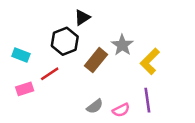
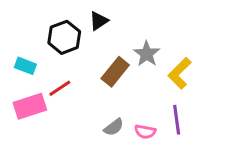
black hexagon: (65, 41) -> (64, 37), moved
pink rectangle: (25, 89) -> (30, 106), size x1.5
pink semicircle: (121, 110) -> (145, 132), turned 36

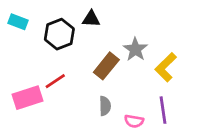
black triangle: (99, 21) -> (91, 19), turned 36
cyan rectangle: (25, 66) -> (18, 22), moved
gray semicircle: (114, 127) -> (105, 106), moved, turned -54

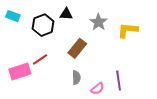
gray star: (135, 49) -> (98, 22), moved
yellow L-shape: (166, 67) -> (128, 30), moved, turned 50
pink semicircle: (134, 121) -> (97, 89), turned -48

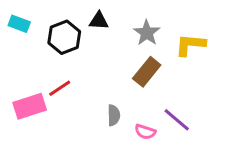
brown rectangle: (77, 48) -> (147, 72), moved
purple line: (119, 81) -> (177, 120), turned -42
pink semicircle: (97, 89) -> (145, 132), turned 56

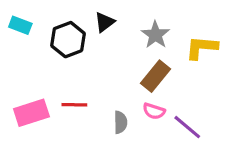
black triangle: (99, 21) -> (105, 22), turned -40
red line: (60, 88) -> (74, 105), moved, turned 35
pink semicircle: (145, 132) -> (154, 111), moved

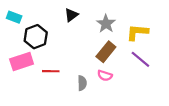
black hexagon: (68, 40) -> (36, 37), moved
pink rectangle: (31, 113) -> (22, 61), moved
purple line: (187, 127) -> (140, 59), moved

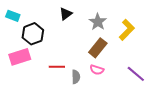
yellow L-shape: (137, 32) -> (127, 30), turned 130
purple line: (140, 59) -> (136, 74), moved
red line: (51, 71) -> (57, 67), moved

